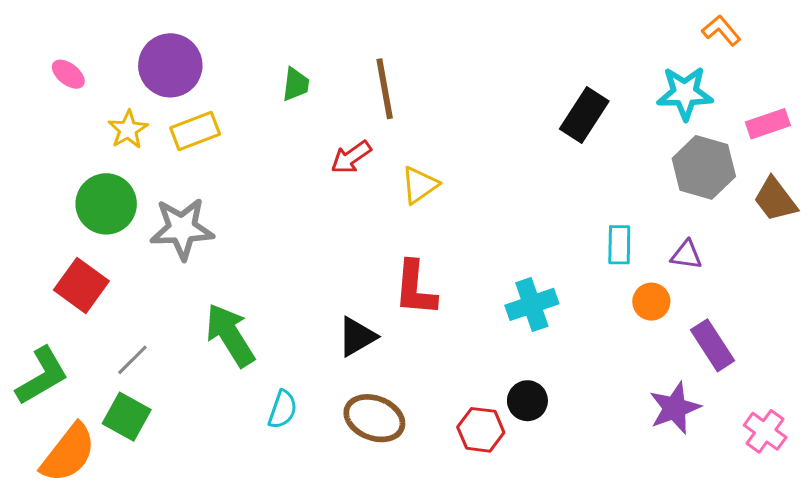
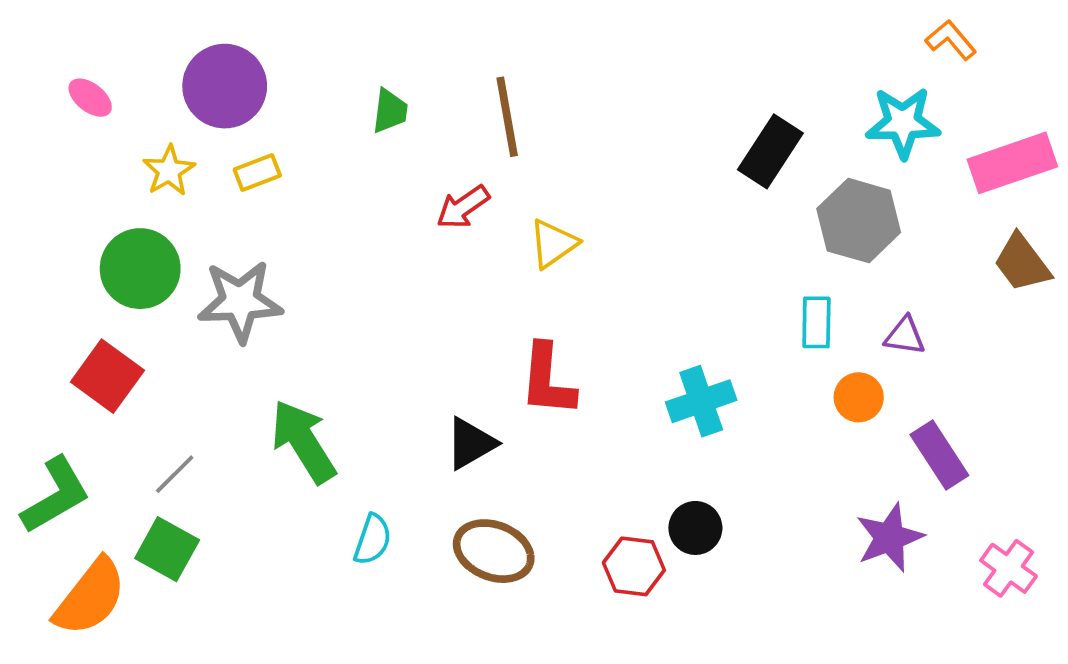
pink rectangle: (768, 124) -> (1012, 163), size x1.5
yellow rectangle: (195, 131) -> (257, 173), size x0.7
gray hexagon: (704, 167) -> (859, 221), moved

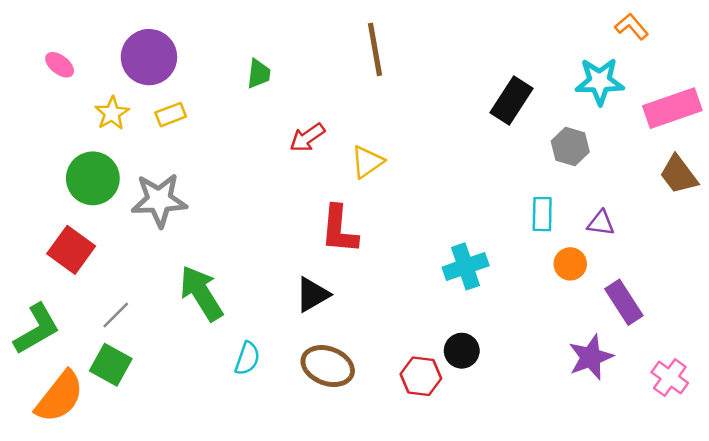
brown line: (507, 117) -> (375, 49), moved
gray hexagon: (859, 221) -> (570, 146), size x0.7
red L-shape: (547, 380) -> (339, 229), moved

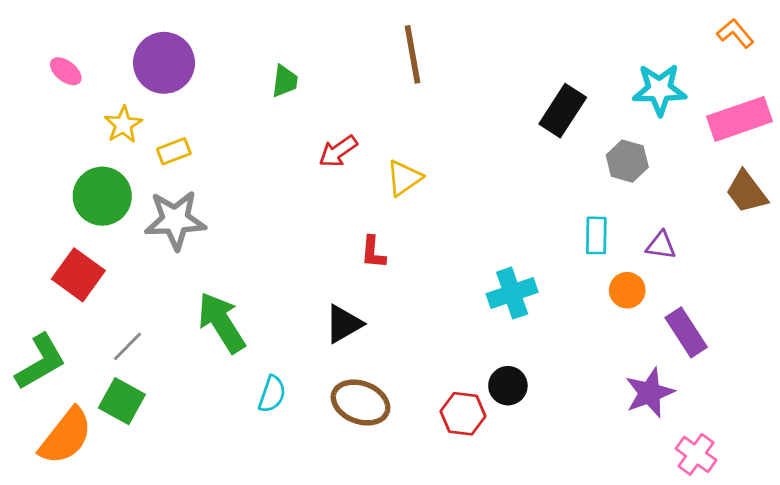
orange L-shape: (632, 26) -> (735, 33), moved
yellow rectangle: (171, 115) -> (174, 151), moved
red L-shape: (339, 229) -> (373, 252), size x0.6
pink cross: (670, 378) -> (696, 454), moved

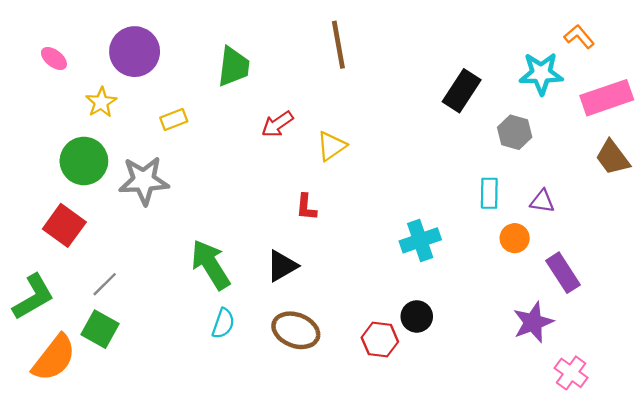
orange L-shape: (735, 33) -> (579, 37), moved
green trapezoid: (285, 81) -> (234, 67), size x1.5
yellow rectangle: (174, 151) -> (174, 120), moved
green arrow: (222, 323) -> (211, 265), moved

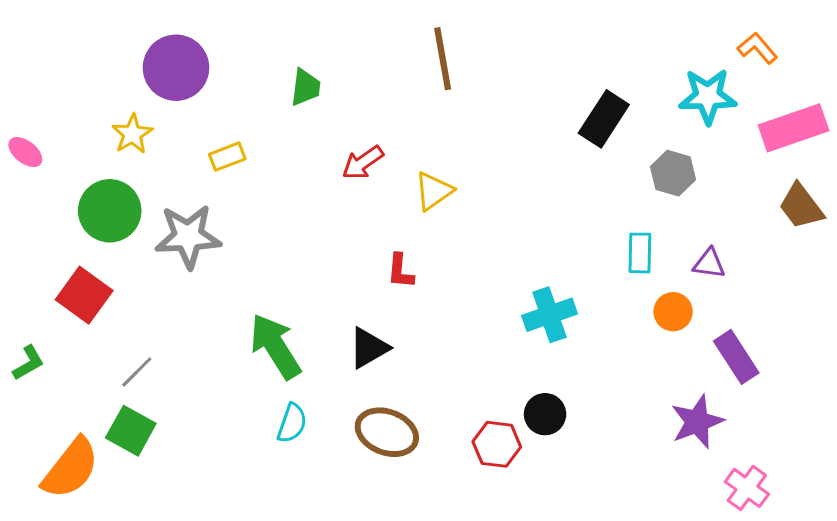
pink ellipse: (54, 58) -> (25, 152), moved
green trapezoid: (234, 67) -> (306, 87), size x0.7
green L-shape: (33, 297) -> (28, 363), moved, size x0.6

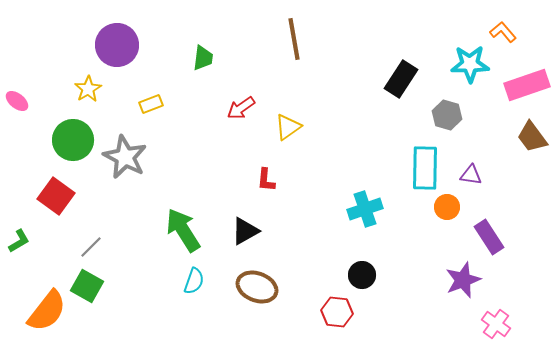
gray star: (188, 236) -> (125, 157), turned 30
cyan rectangle: (640, 253) -> (425, 168), size x1.6
red hexagon: (497, 444) -> (337, 312), moved

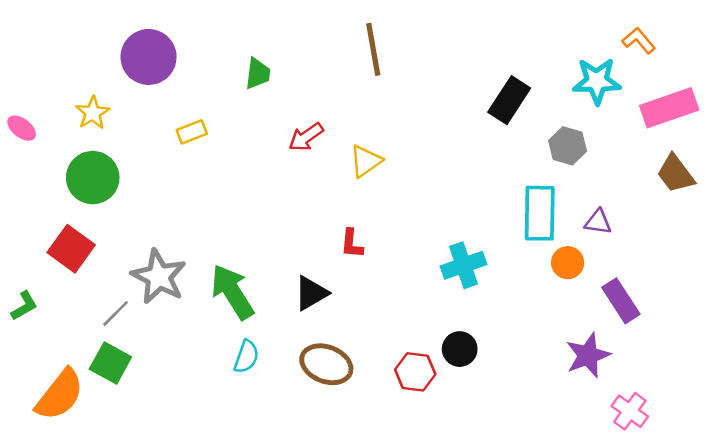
yellow star: (88, 89) -> (93, 113), moved
gray star: (125, 157) -> (159, 277), moved
red L-shape: (266, 180) -> (352, 244), moved
red hexagon: (337, 312) -> (415, 372), moved

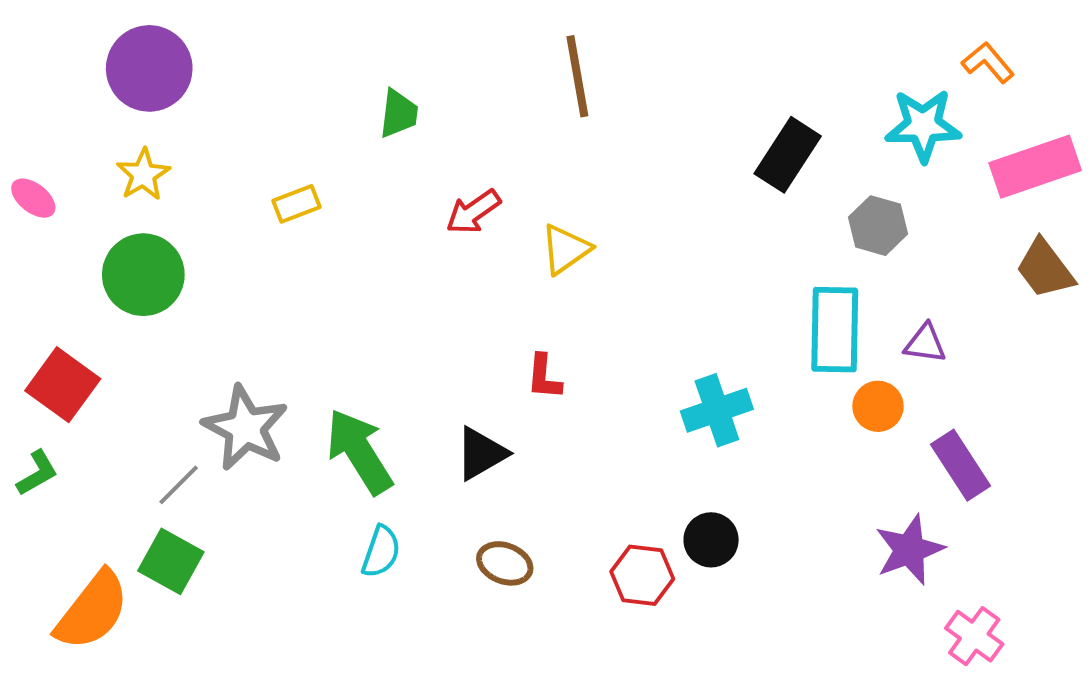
purple circle: (149, 57) -> (149, 68), moved
red square: (71, 249) -> (63, 385), moved
brown ellipse: (326, 364) -> (505, 563), size x0.7

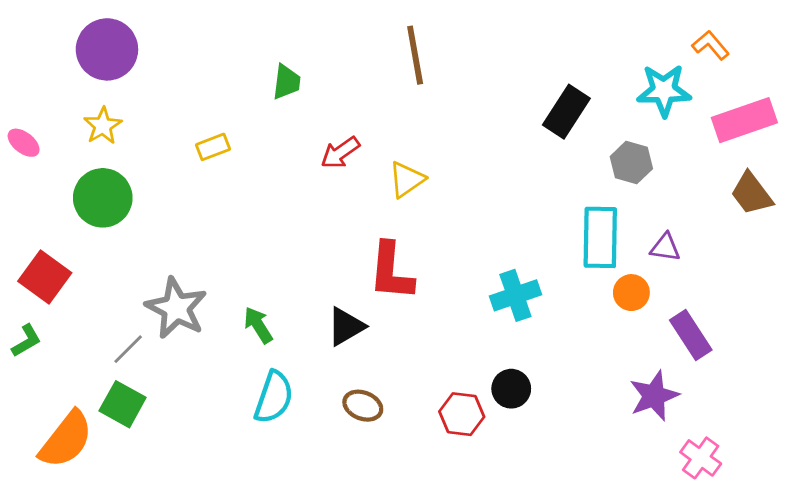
red L-shape: (544, 377) -> (391, 271), size x1.8
green arrow: (359, 451) -> (258, 325), size x0.6
cyan semicircle: (381, 552) -> (274, 397), size x1.4

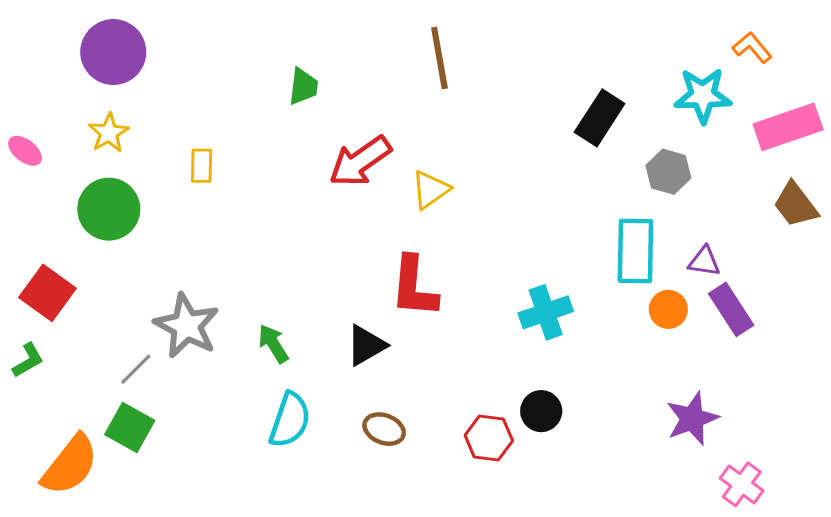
yellow rectangle: (213, 147) -> (202, 166), moved, turned -68
red arrow: (340, 153) -> (360, 161), size x1.5
purple rectangle: (691, 335) -> (731, 309), moved

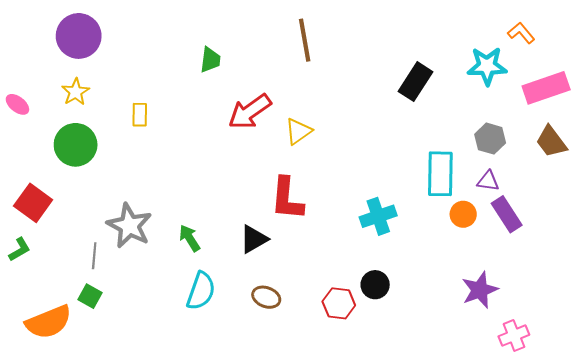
gray hexagon: (668, 172) -> (490, 139), moved
gray line: (136, 369) -> (94, 256), turned -40
green square: (130, 428) -> (90, 296), size x0.7
orange semicircle: (70, 465) -> (49, 322), turned 30
pink cross: (742, 484) -> (514, 336), turned 32

